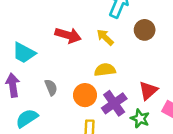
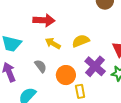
yellow arrow: (105, 37) -> (53, 43), moved
orange circle: (85, 95) -> (66, 75), moved

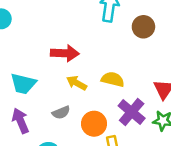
yellow semicircle: (81, 41) -> (113, 79), turned 36
gray semicircle: (41, 66) -> (61, 113), turned 104

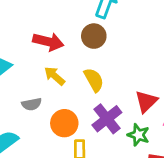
brown circle: (143, 27) -> (94, 36), moved
yellow semicircle: (113, 79) -> (94, 80), turned 35

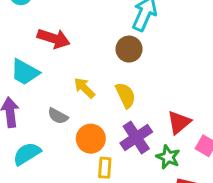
red arrow: (48, 42) -> (54, 38), moved
gray semicircle: (32, 104) -> (58, 116), turned 36

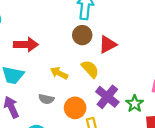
red triangle: (179, 122) -> (108, 44), moved, turned 30
green star: (168, 157) -> (135, 104), turned 30

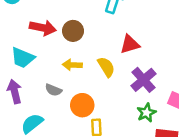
brown circle: (82, 35) -> (73, 31), moved
yellow arrow: (59, 73) -> (72, 65), turned -36
purple cross: (107, 97) -> (144, 80), moved

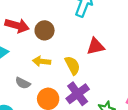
purple cross: (144, 80) -> (78, 94), moved

